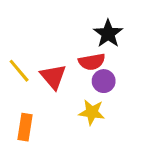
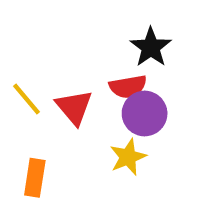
purple circle: (104, 81) -> (145, 113), size x1.4
yellow star: (92, 112) -> (128, 157), turned -30

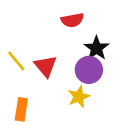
black star: (151, 47) -> (97, 48), moved
red semicircle: (128, 87) -> (72, 20), moved

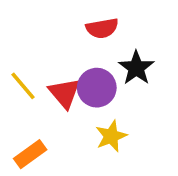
purple circle: (89, 70) -> (97, 88), moved
orange rectangle: (21, 109) -> (30, 154), turned 45

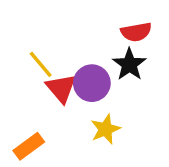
red semicircle: (102, 28) -> (136, 32), moved
yellow line: (23, 86) -> (41, 64), moved

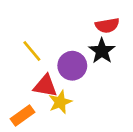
red triangle: (61, 88) -> (45, 86), moved, turned -40
yellow star: (105, 129) -> (60, 102), moved

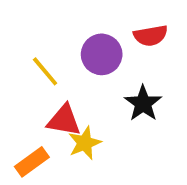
black star: (102, 51) -> (143, 103), moved
purple circle: (72, 66) -> (102, 54), moved

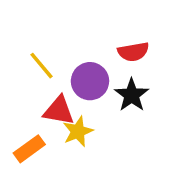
red semicircle: (151, 36) -> (133, 52), moved
purple circle: (102, 54) -> (90, 81), moved

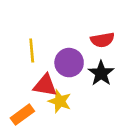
yellow line: (41, 66) -> (32, 51), turned 35
yellow star: (78, 131) -> (60, 101), turned -30

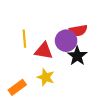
purple circle: (69, 63) -> (66, 41), moved
red triangle: (45, 85) -> (44, 51), moved

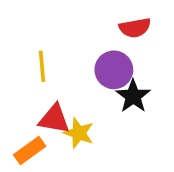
red semicircle: (78, 30) -> (135, 28), moved
red triangle: (44, 51) -> (54, 119), moved

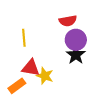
red semicircle: (135, 28) -> (68, 21), moved
purple circle: (114, 70) -> (76, 40), moved

